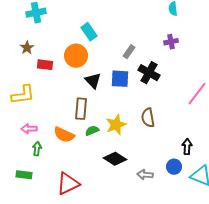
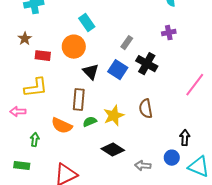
blue square: (120, 79) -> (118, 70), turned 30
yellow L-shape: (23, 95) -> (36, 88), moved
pink arrow: (29, 129) -> (18, 112), moved

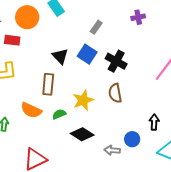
orange circle: (74, 47) -> (27, 17), moved
black cross: (147, 64) -> (116, 61), moved
green semicircle: (90, 122) -> (59, 114), moved
blue circle: (172, 158) -> (132, 139), moved

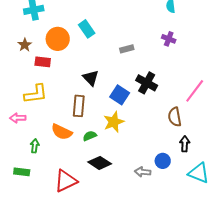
purple cross: (138, 17) -> (169, 39), turned 32
gray rectangle: (96, 27) -> (127, 49), turned 40
blue square: (87, 54) -> (120, 95), moved
brown semicircle: (115, 93) -> (175, 117), moved
black diamond: (82, 134) -> (100, 163), moved

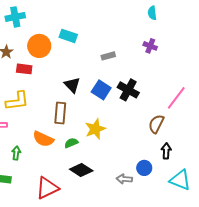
cyan rectangle: (87, 29) -> (68, 36), turned -36
blue square: (120, 95) -> (101, 90), moved
brown semicircle: (175, 117) -> (156, 124), turned 36

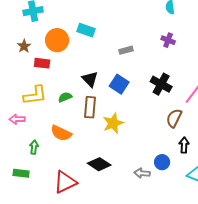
black cross: (128, 90) -> (161, 84), moved
brown rectangle: (60, 113) -> (90, 107), moved
green semicircle: (71, 143) -> (65, 97), moved

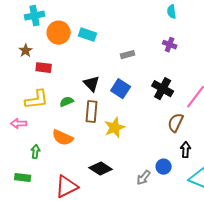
orange circle: (57, 40) -> (59, 33), moved
gray arrow: (142, 173) -> (144, 178), turned -56

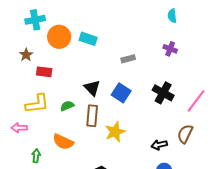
brown semicircle: (176, 123) -> (185, 134), moved
black arrow: (186, 150) -> (159, 145), moved, turned -105

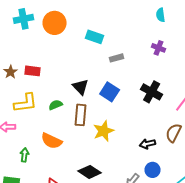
orange circle: (59, 37) -> (55, 23), moved
cyan rectangle: (88, 39) -> (95, 37), moved
brown star: (26, 55) -> (11, 72), moved

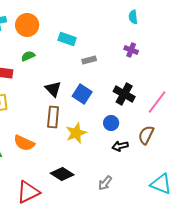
green semicircle: (56, 105) -> (28, 56), moved
blue circle: (153, 170) -> (111, 123), moved

